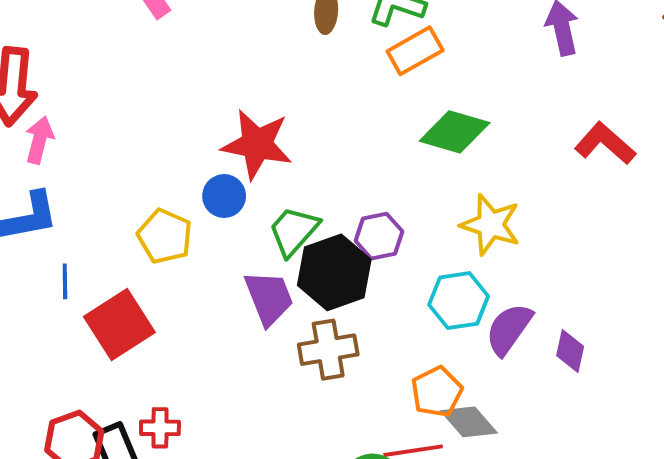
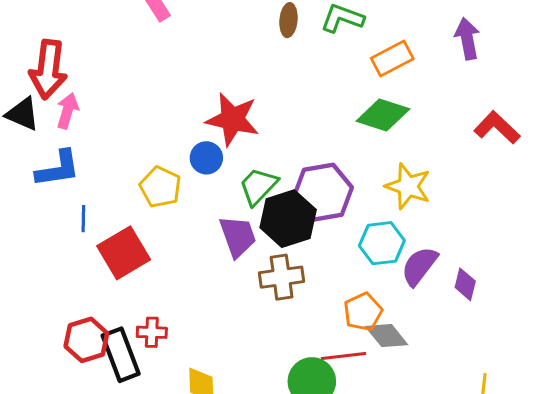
orange rectangle: (415, 51) -> (392, 58), moved
purple hexagon: (379, 236) -> (323, 192), size x1.6

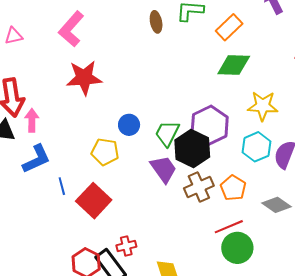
red star: (233, 119) -> (84, 78), moved
orange pentagon: (363, 312) -> (233, 188), moved
red line: (343, 356) -> (229, 227), moved

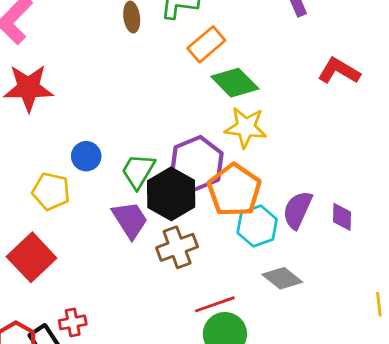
orange rectangle: (229, 27) -> (206, 44), moved
green diamond: (234, 65) -> (235, 83), turned 40
yellow star: (263, 106) -> (246, 127), moved
cyan hexagon: (257, 147) -> (257, 226), moved
orange pentagon: (233, 188) -> (234, 190), moved, size x1.5

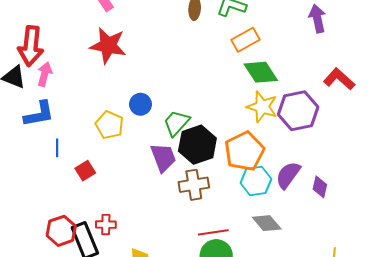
purple hexagon: (197, 163) -> (298, 111), moved
red square: (32, 257) -> (85, 171), size x0.6

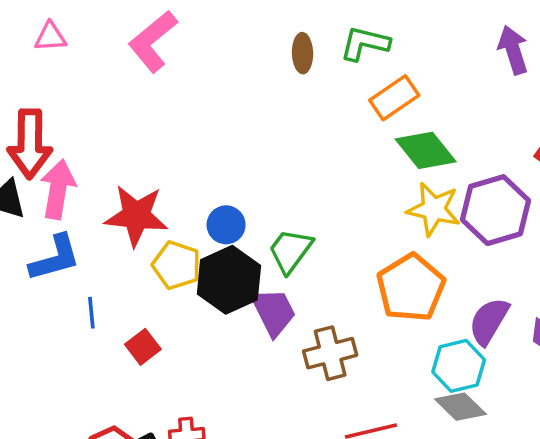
red star: (108, 45) -> (136, 216), moved
pink arrow: (45, 74) -> (58, 189), size x1.4
black hexagon: (197, 145) -> (229, 280), moved
cyan hexagon: (256, 181) -> (459, 366), moved

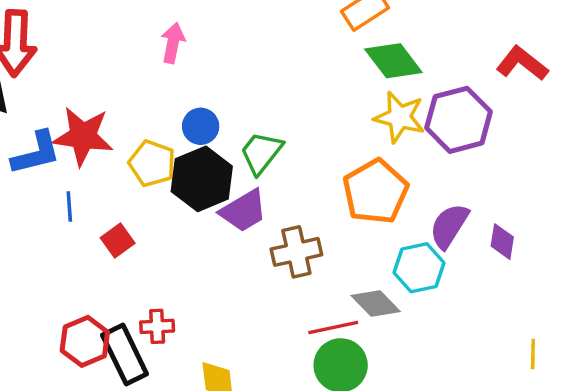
pink arrow: (58, 189) -> (173, 43), moved, size x0.7
red star: (136, 216) -> (83, 136), moved
purple trapezoid: (274, 312) -> (244, 211), turned 84
gray diamond: (460, 407) -> (376, 303), moved

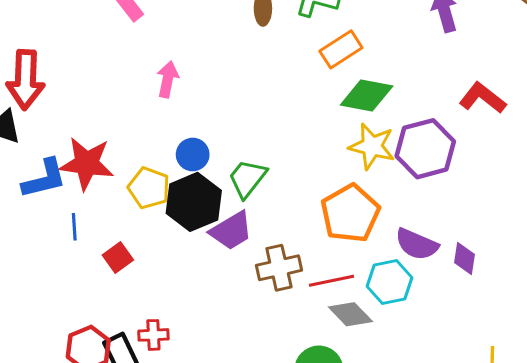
green diamond: (393, 61) -> (367, 95), turned -42
purple semicircle: (449, 226) -> (417, 244), turned -99
red line: (333, 327) -> (332, 281), moved

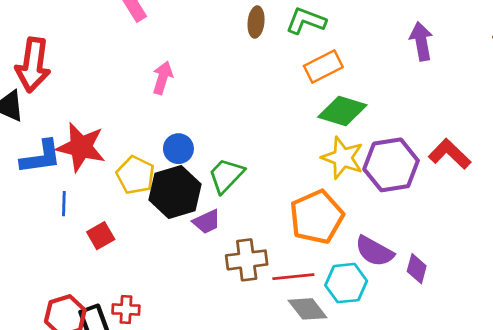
red L-shape: (482, 98) -> (450, 154), moved
purple trapezoid: (231, 231) -> (207, 222), size x0.7

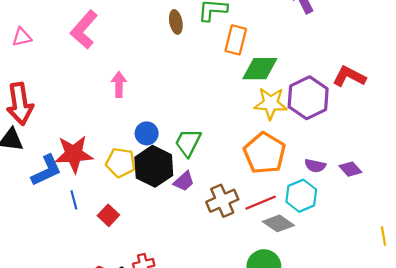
orange rectangle: (323, 66) -> (236, 40), turned -32
purple semicircle: (374, 251) -> (315, 166), size x0.7
purple diamond: (417, 269) -> (350, 169), turned -40

